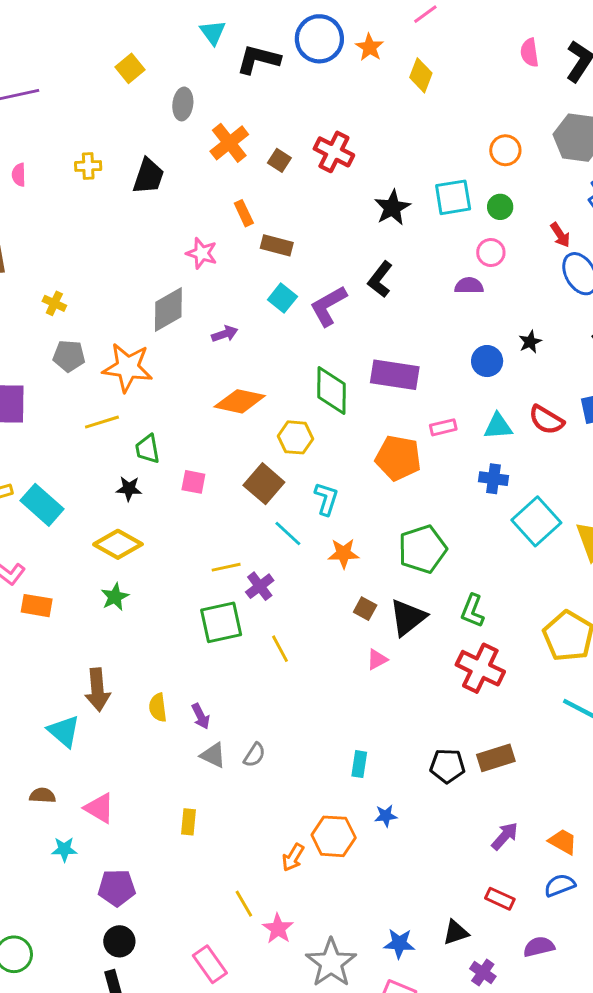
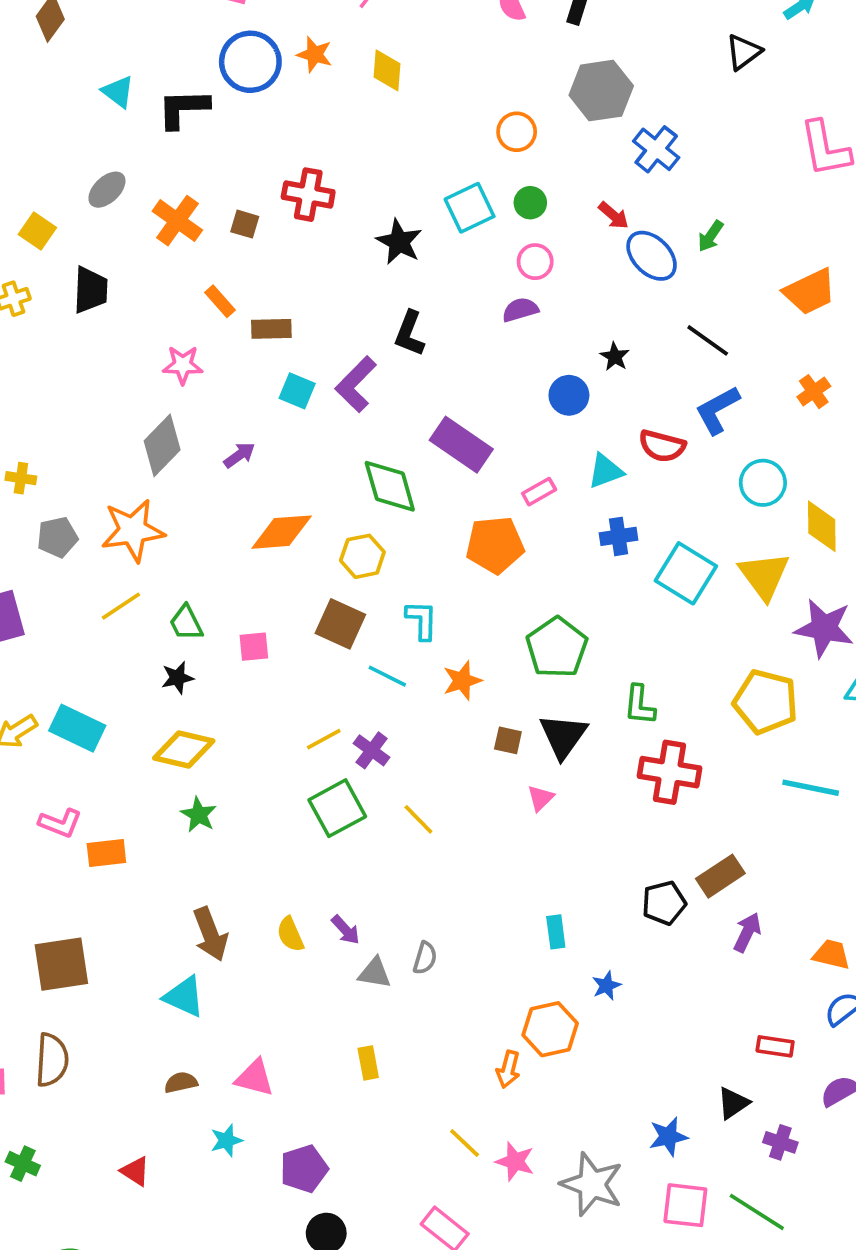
yellow square: (130, 68) -> (37, 231), moved
gray ellipse: (183, 104) -> (107, 190), turned 56
purple rectangle: (395, 375) -> (461, 445), turned 42
purple arrow: (505, 836) -> (747, 932), moved

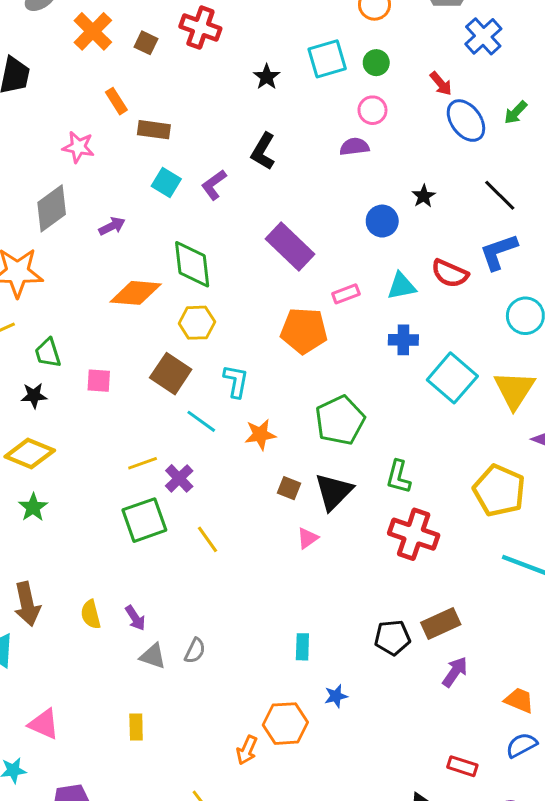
black star: (399, 242) -> (267, 77), size x0.7
purple L-shape: (356, 384) -> (214, 185), size x0.7
green diamond: (390, 486) -> (192, 264), moved

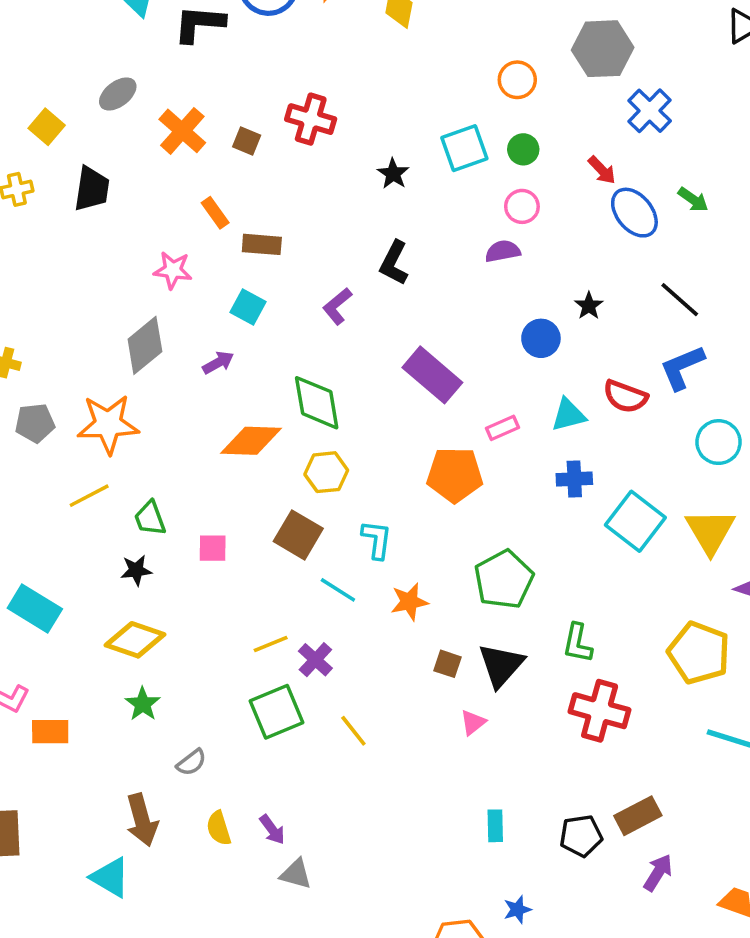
green arrow: (516, 112) -> (693, 200), turned -95
cyan square: (166, 182) -> (248, 307), moved
cyan rectangle: (302, 647) -> (495, 826), moved
gray semicircle: (195, 651) -> (191, 762), moved, turned 30

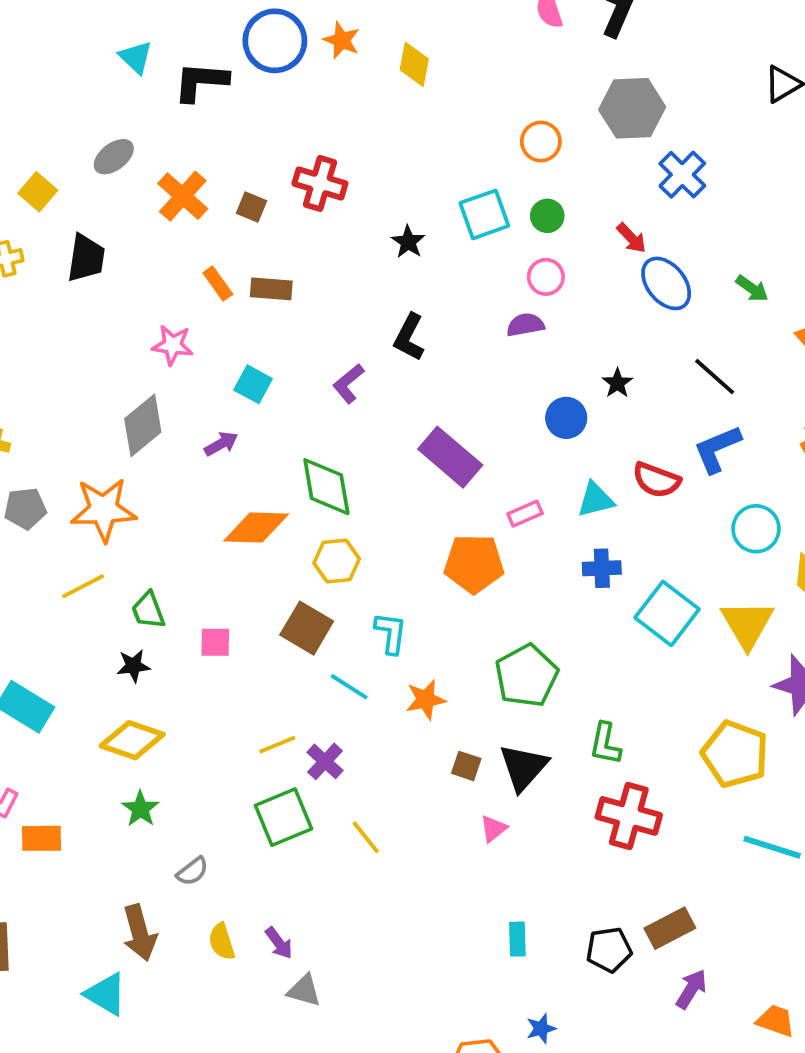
green arrow: (693, 200) -> (752, 288), moved
brown rectangle: (262, 244) -> (271, 289), moved

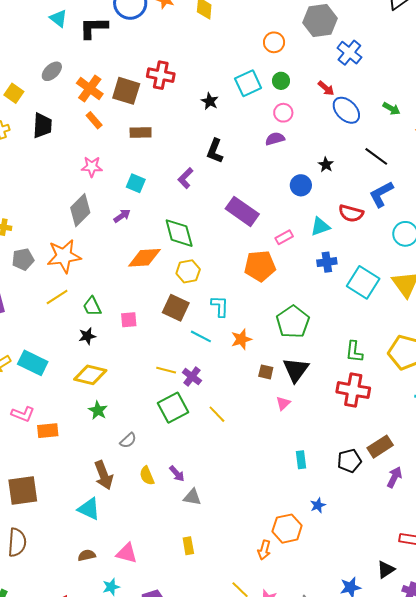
brown square: (252, 207) -> (126, 91), size x1.8
orange rectangle: (218, 284) -> (94, 120), moved
green L-shape: (605, 744) -> (354, 352), moved
yellow line: (277, 745) -> (166, 370), turned 42

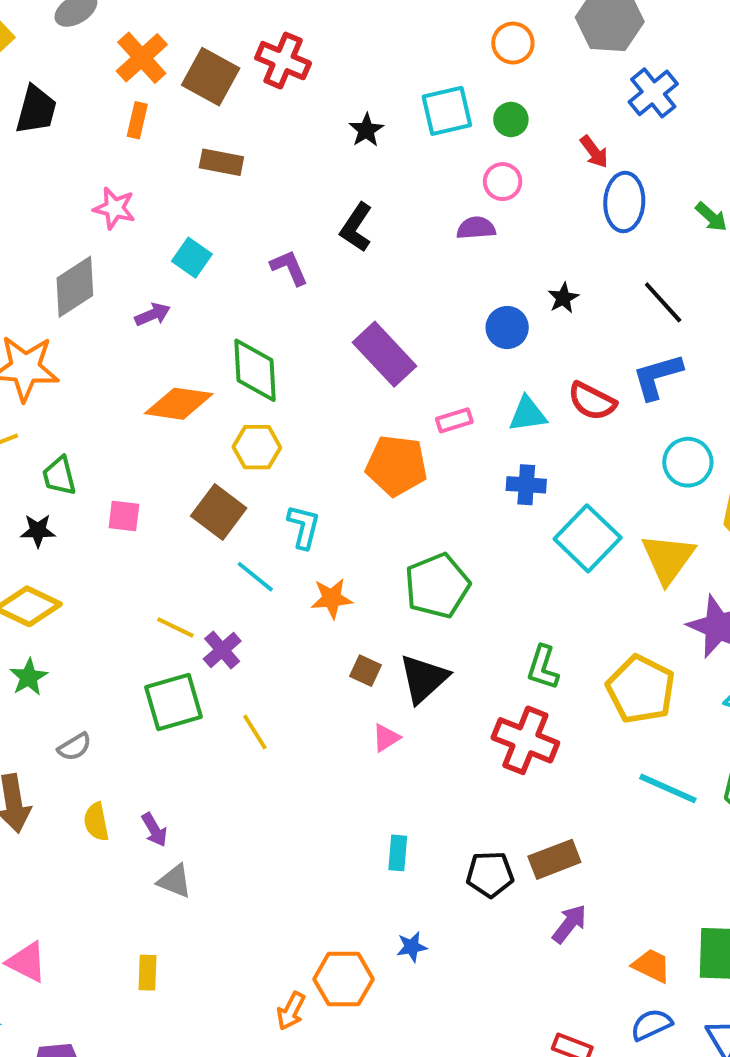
blue ellipse: (346, 110) -> (624, 202), turned 36
orange rectangle: (94, 120) -> (137, 120), turned 42
purple L-shape: (185, 178) -> (289, 268), turned 100

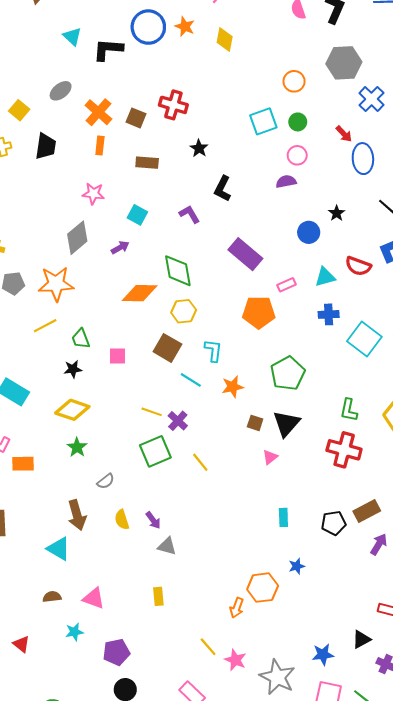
brown square: (211, 77) -> (136, 118), size x0.7
black star: (366, 130) -> (199, 148), moved

